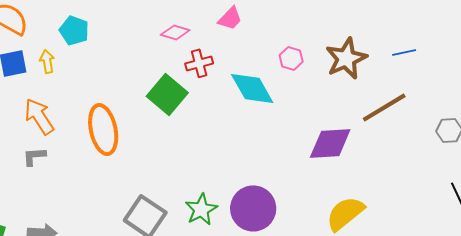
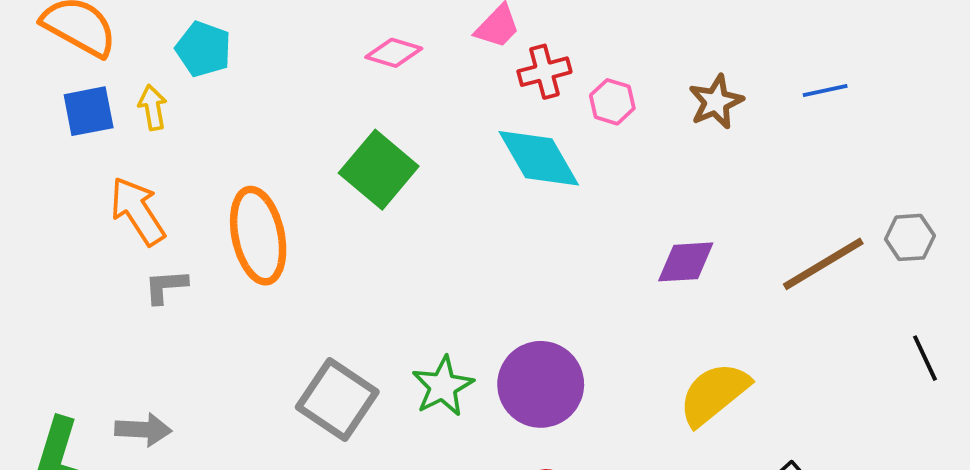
brown star: (346, 58) -> (716, 102), size x0.7
red cross: (199, 63) -> (544, 72), moved
brown line: (384, 107) -> (823, 264), moved
purple diamond: (330, 143) -> (686, 262), size x0.7
gray L-shape: (34, 156) -> (166, 286), moved

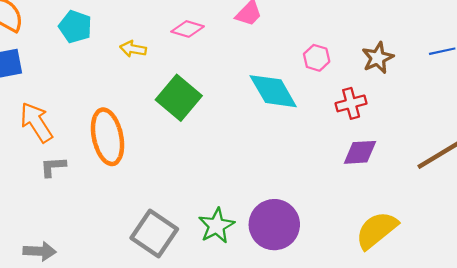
red cross: (544, 72) -> (351, 103), moved
yellow arrow: (153, 107) -> (133, 49), moved, turned -70

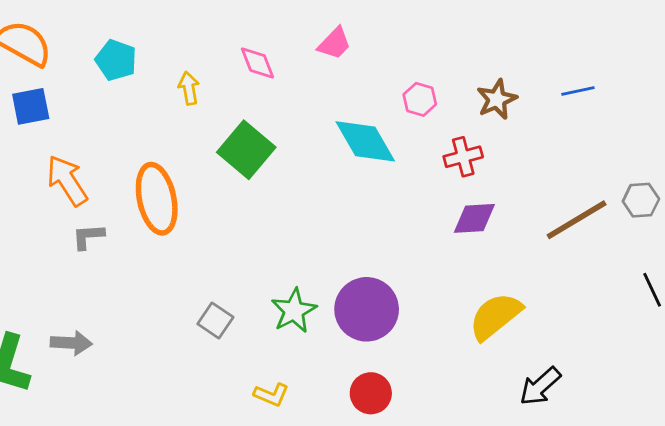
pink diamond: (188, 29) -> (257, 63), turned 52
yellow arrow: (133, 49) -> (189, 88), turned 70
gray square: (154, 233) -> (215, 321), size x0.6

